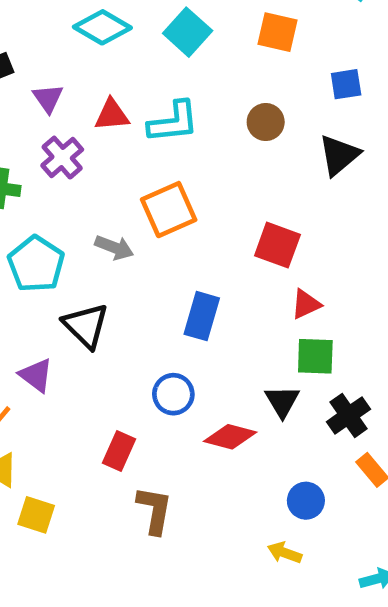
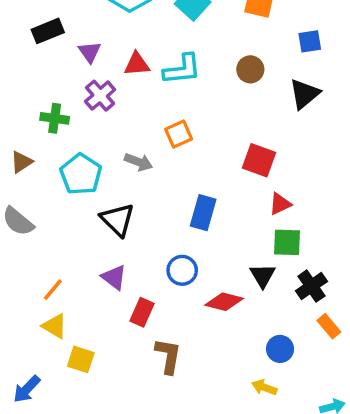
orange square: (169, 210) -> (179, 134), size x0.7
purple triangle: (36, 375) -> (114, 277), moved

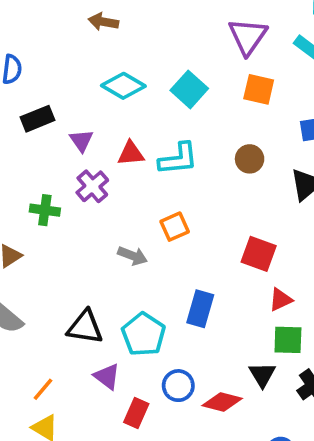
cyan pentagon: (81, 174) -> (144, 334), moved
black triangle: (118, 220) -> (85, 327), moved, turned -36
blue circle: (182, 270) -> (178, 386), moved

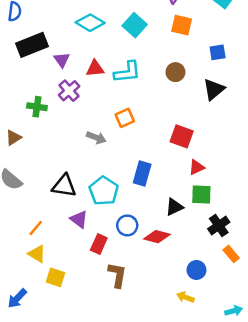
black rectangle: (37, 119) -> (32, 45), size x1.4
black triangle: (262, 375) -> (174, 207), moved, turned 36

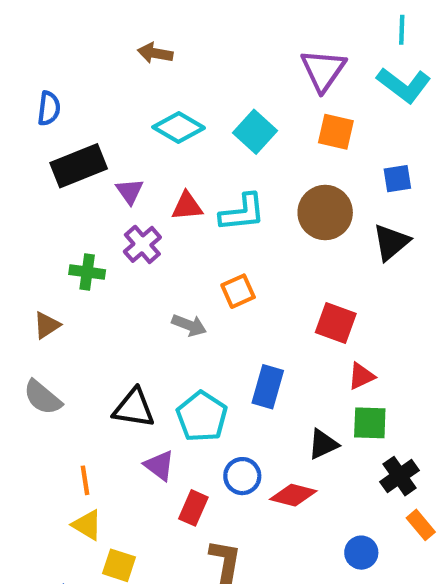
brown circle: (175, 72) -> (325, 213), size x1.6
orange line: (36, 228) -> (85, 480), turned -49

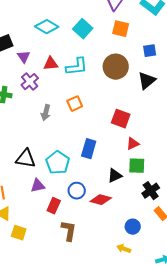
gray arrow: (189, 325) -> (46, 113), moved, turned 84
purple triangle: (159, 465) -> (38, 186), turned -49

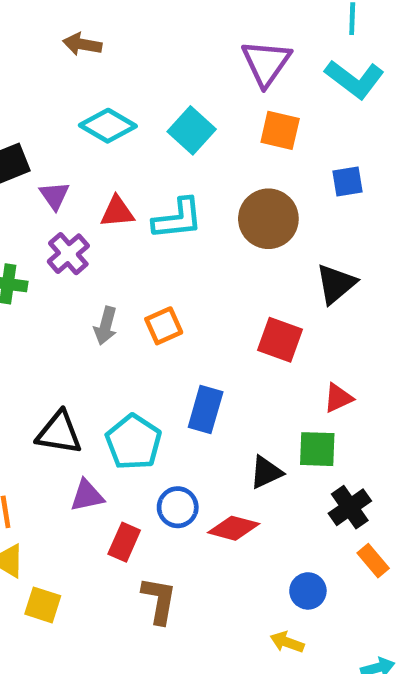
black triangle: (147, 81) -> (336, 284), moved
orange square: (75, 104) -> (164, 326), moved
red triangle: (133, 144) -> (338, 398), moved

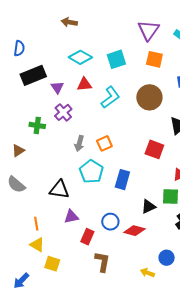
cyan square: (192, 130) -> (116, 59), turned 30
red triangle: (117, 212) -> (84, 84), moved
cyan L-shape: (178, 219) -> (110, 97), turned -30
cyan pentagon: (133, 442) -> (91, 172), moved
yellow arrow: (287, 642) -> (147, 273), moved

